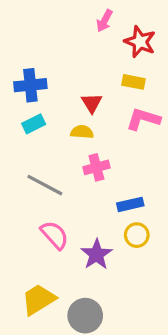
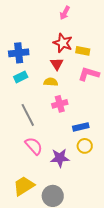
red star: (140, 42) -> (63, 43), moved
gray line: (45, 185) -> (28, 115), turned 35
purple star: (96, 254) -> (60, 158), turned 30

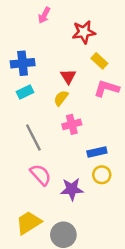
pink arrow: (65, 13) -> (44, 15), moved
red star: (63, 43) -> (84, 32), moved, turned -30
yellow rectangle: (83, 51) -> (99, 61), turned 32
yellow semicircle: (51, 82) -> (61, 98), turned -56

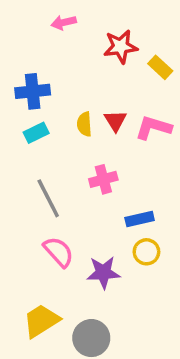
pink arrow: (44, 15) -> (64, 22), turned 49
yellow rectangle: (99, 61) -> (160, 67), moved
red triangle: (68, 76) -> (115, 121), moved
yellow semicircle: (61, 98) -> (84, 124), moved, turned -42

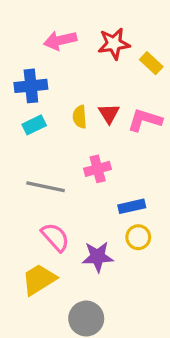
pink arrow: (64, 22) -> (60, 40), moved, size x1.4
gray line: (48, 198) -> (46, 187), turned -51
yellow trapezoid: (41, 321) -> (39, 279), moved

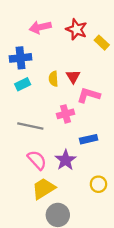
red star: (114, 44) -> (76, 29), turned 30
pink L-shape: (145, 120) -> (89, 95), moved
yellow circle: (138, 237) -> (98, 184), moved
purple star: (98, 257) -> (65, 160), moved, turned -30
yellow trapezoid: (39, 279) -> (44, 189), moved

